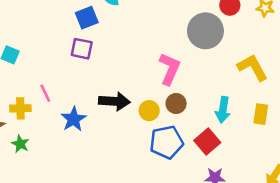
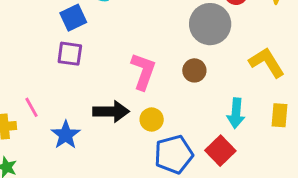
pink L-shape: (170, 69) -> (143, 71), moved
brown circle: (176, 104) -> (194, 70), moved

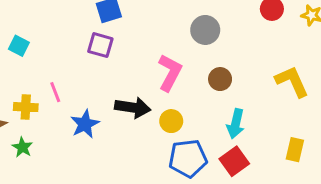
gray circle: (210, 24) -> (205, 30), moved, size x0.7
cyan arrow: (236, 113) -> (236, 124), moved
yellow rectangle: (280, 115) -> (295, 150), moved

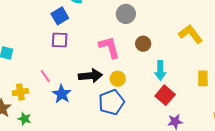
pink L-shape: (170, 73) -> (109, 47), turned -30
pink line: (55, 92) -> (45, 76), moved
blue pentagon: (188, 158) -> (111, 102), moved

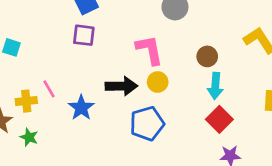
brown circle: (143, 44) -> (207, 56), moved
pink line: (45, 76) -> (49, 89), moved
yellow circle: (118, 79) -> (158, 82), moved

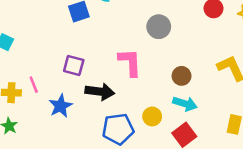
purple square: (84, 35) -> (74, 66), moved
yellow circle: (158, 82) -> (152, 116), moved
cyan arrow: (215, 86) -> (185, 104), turned -85

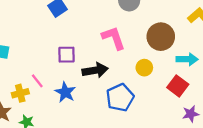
brown circle: (182, 76) -> (161, 37), size x1.6
cyan arrow: (185, 104) -> (187, 59), moved
yellow circle: (152, 116) -> (144, 68), moved

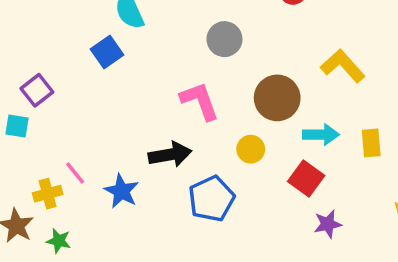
purple square: (66, 55) -> (37, 90), moved, turned -36

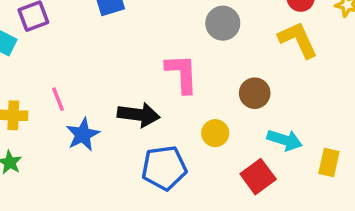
yellow L-shape: (343, 66) -> (298, 40), moved
brown circle: (277, 98) -> (255, 93), size x0.7
pink line: (75, 173) -> (58, 99), moved

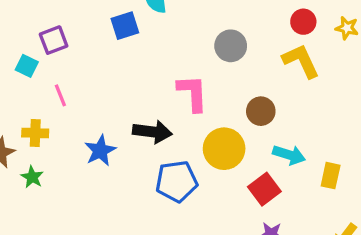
pink line: (58, 99) -> (60, 95), moved
yellow circle: (215, 133) -> (224, 149), size x1.6

